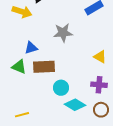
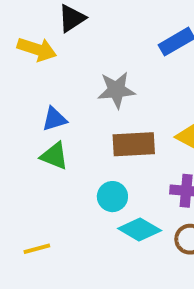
green triangle: (19, 67) -> (54, 156), moved
brown rectangle: (44, 67) -> (134, 144), moved

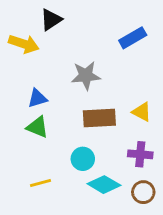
yellow line: (37, 249) -> (40, 183), moved

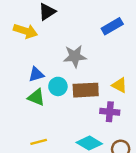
purple cross: (140, 154) -> (110, 112), moved
cyan circle: (83, 159) -> (58, 86), moved

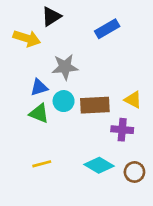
blue rectangle: (112, 26) -> (107, 29), moved
gray star: (75, 56) -> (65, 67), moved

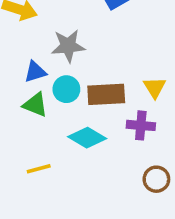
yellow triangle: (133, 100) -> (155, 87), turned 30
cyan diamond: (99, 165) -> (87, 138), moved

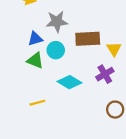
brown rectangle: (106, 94) -> (88, 39), moved
purple cross: (141, 125) -> (105, 74), turned -36

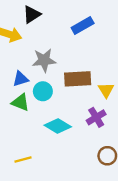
yellow line: (37, 103) -> (23, 159), moved

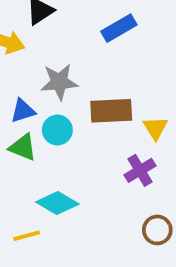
cyan diamond: (58, 126) -> (57, 203), moved

